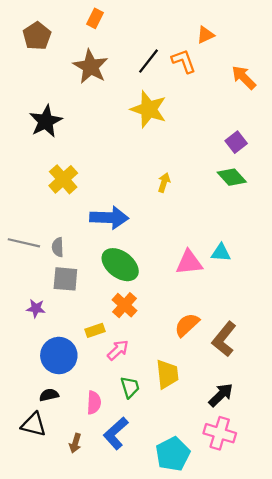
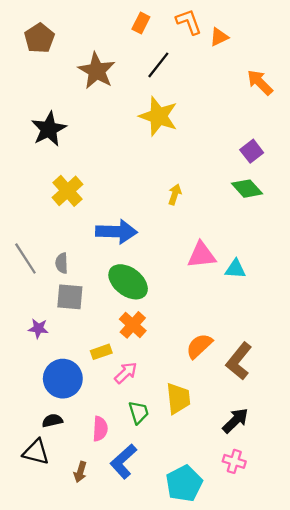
orange rectangle: (95, 18) -> (141, 23), moved
orange L-shape: (184, 61) -> (189, 22), moved
gray line: (24, 243) -> (25, 258), turned 44
pink triangle: (189, 262) -> (202, 255), moved
pink cross: (220, 433) -> (234, 461), size x0.7

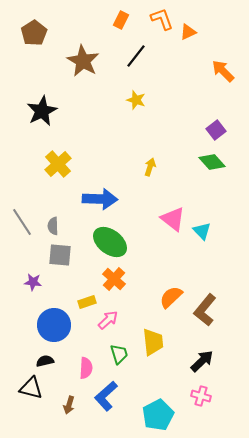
yellow star: (158, 116) -> (136, 100), size x0.6
pink triangle: (202, 255) -> (173, 219), turned 44
cyan triangle: (235, 269) -> (202, 231), turned 42

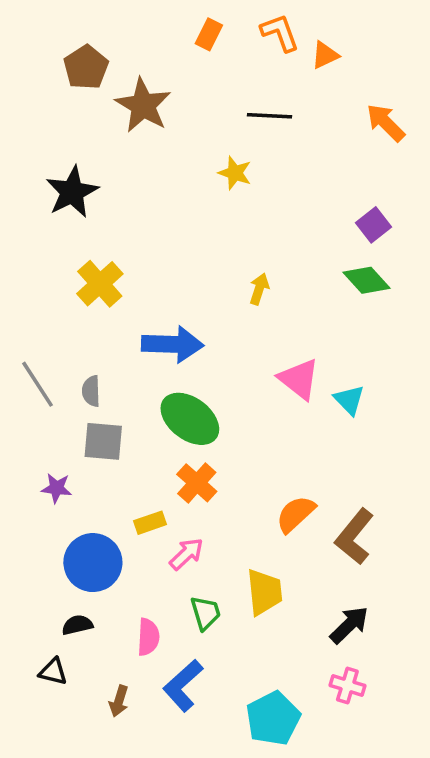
brown pentagon: (34, 33) -> (86, 67), moved
black line: (136, 56) -> (270, 116), moved, turned 55
black triangle: (31, 388) -> (53, 672), size x0.7

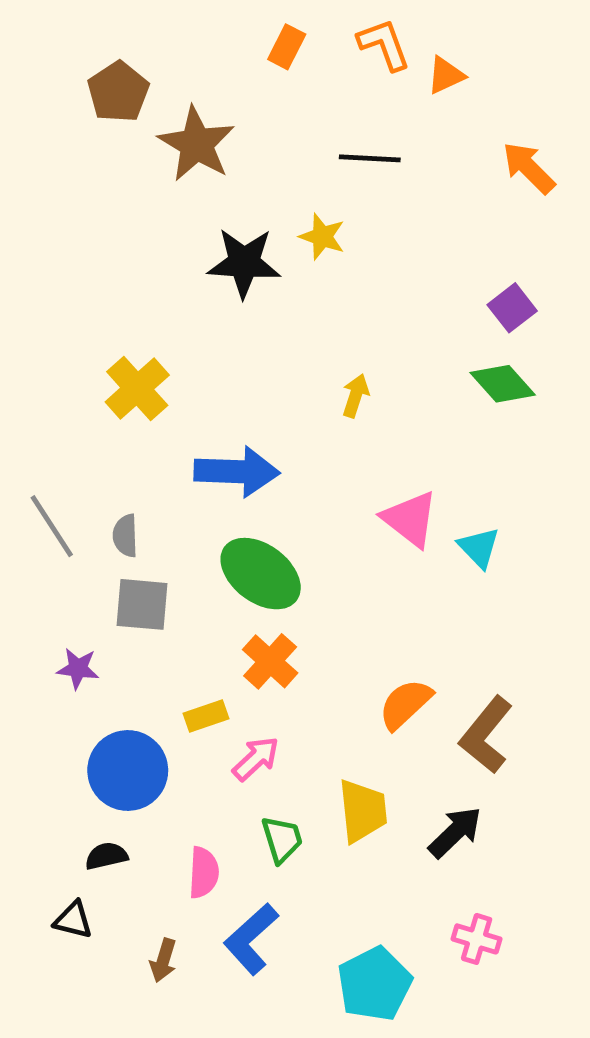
black star: (72, 192) -> (244, 263), moved, turned 30
black arrow: (349, 625) -> (455, 832), moved

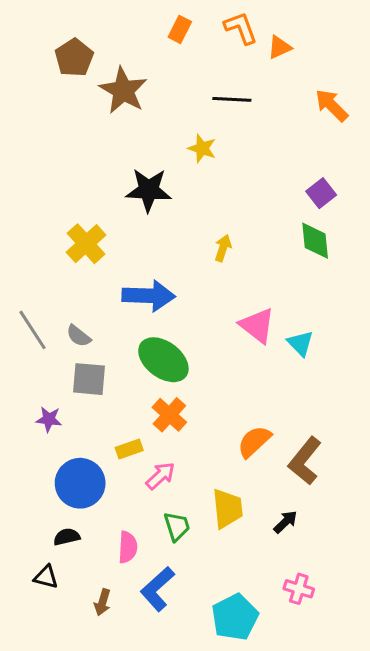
black star: (244, 263) -> (149, 190), moved
green diamond: (503, 384) -> (315, 241), turned 36
gray semicircle: (125, 536) -> (79, 336), turned -50
black arrow: (455, 832) -> (285, 522), size x0.7

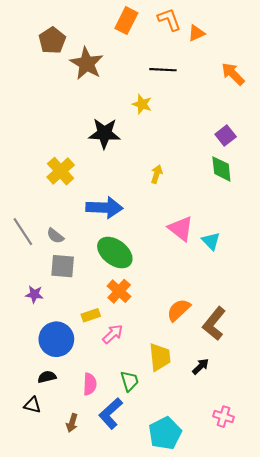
orange rectangle: (180, 29) -> (126, 21), size x1.4
green trapezoid: (177, 526) -> (129, 381), moved
pink cross: (299, 589) -> (224, 417), moved

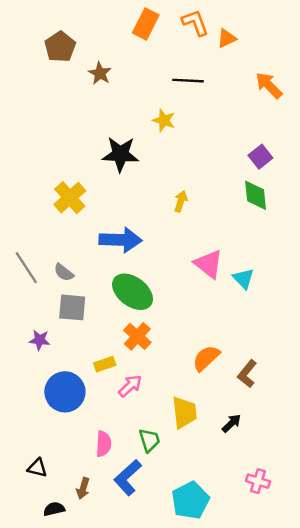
brown star: (87, 63) -> (100, 73), size x0.6
brown L-shape: (214, 324) -> (247, 374), size x0.7
black semicircle: (47, 377) -> (54, 509), moved

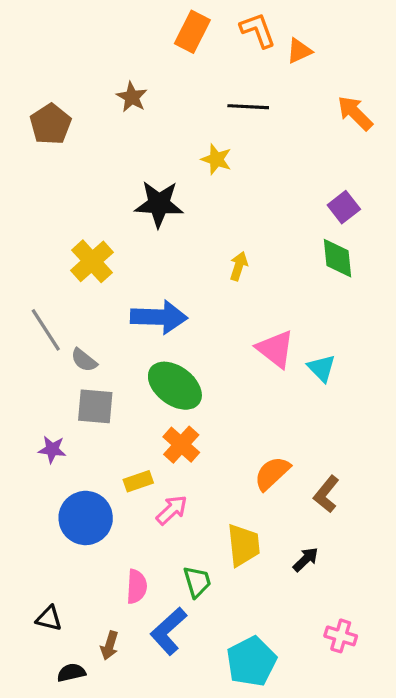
brown pentagon: (60, 47) -> (51, 124), moved
gray line: (26, 268) -> (46, 330), moved

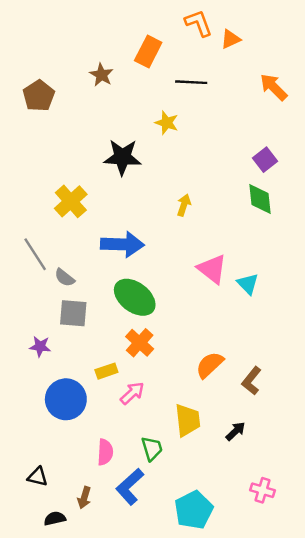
orange rectangle: (192, 32) -> (148, 51), moved

